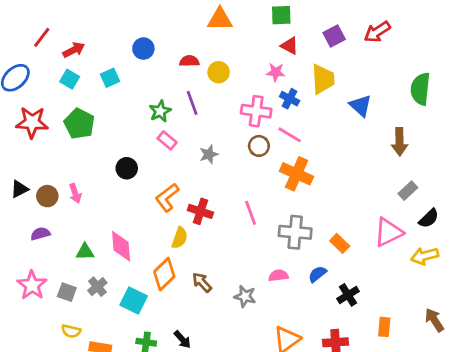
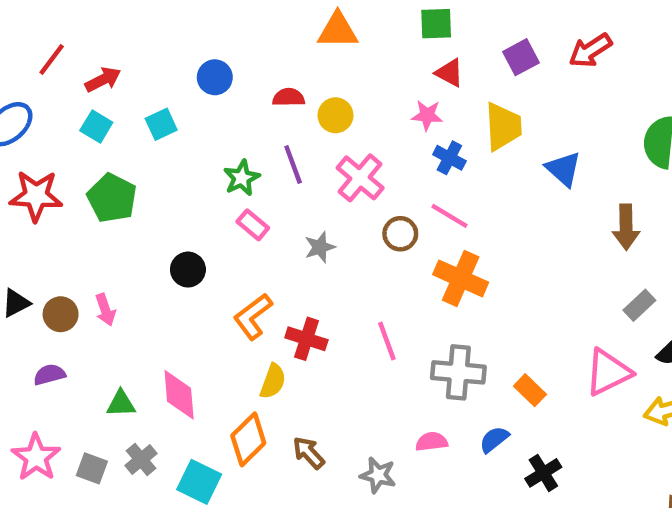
pink cross: (256, 111) -> (360, 178), moved, turned 32

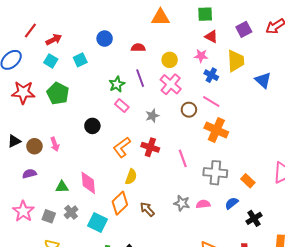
yellow circle: (335, 115) -> (170, 60), moved
red cross: (306, 339) -> (150, 147), moved
gray star: (378, 475) -> (182, 203), moved

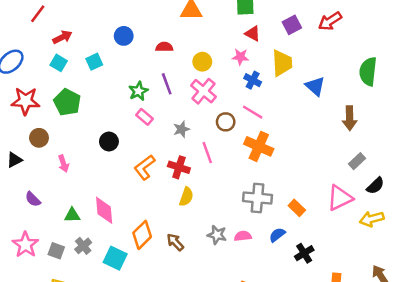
red line: (30, 30) -> (38, 14), moved
brown circle: (34, 146) -> (39, 138), moved
pink line: (183, 158) -> (207, 153), moved
purple semicircle: (29, 174) -> (33, 199), turned -120
yellow semicircle: (131, 177) -> (186, 197), moved

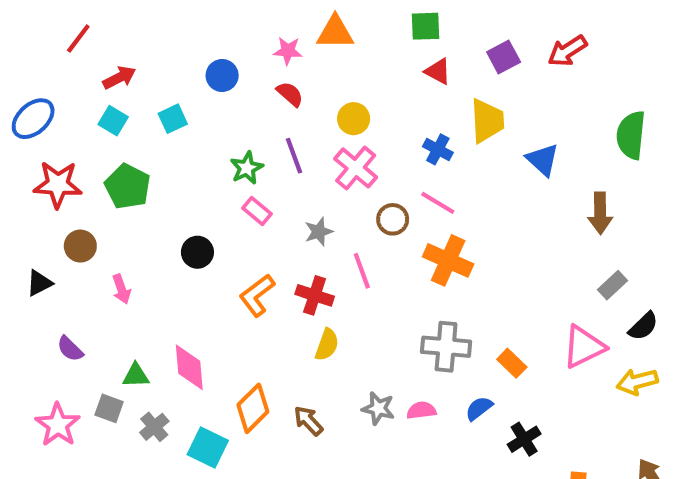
red semicircle: (164, 47) -> (290, 94), turned 42
pink star: (240, 57) -> (288, 51), moved
gray square: (56, 251) -> (109, 408), moved

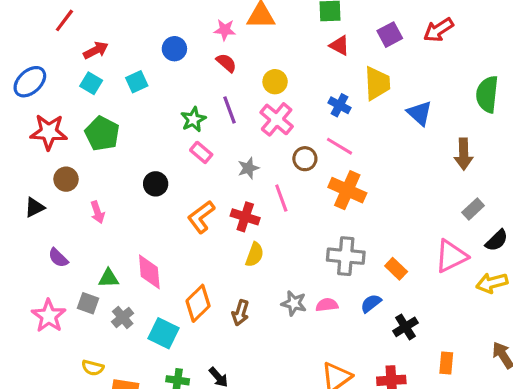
brown arrow: (308, 421) -> (240, 313), turned -120

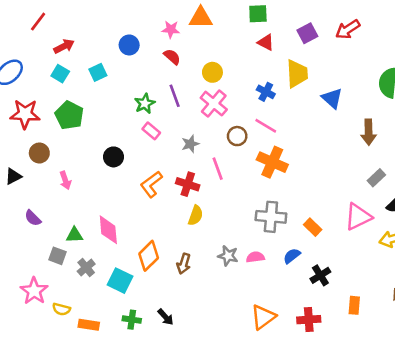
pink star: (49, 316) -> (34, 291), moved

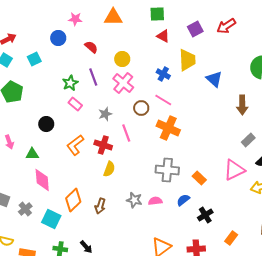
pink star: (171, 29) -> (75, 19), moved
green triangle: (74, 235) -> (32, 154), moved
orange rectangle: (354, 305) -> (231, 238), turned 32

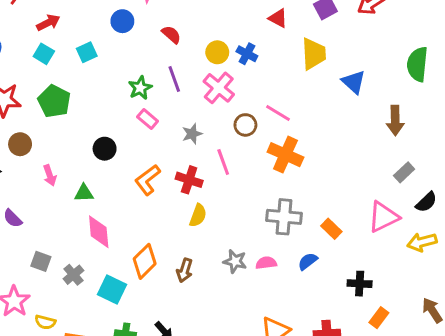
blue cross: (163, 74) -> (247, 54), moved
black cross: (205, 215) -> (360, 284), moved, turned 35

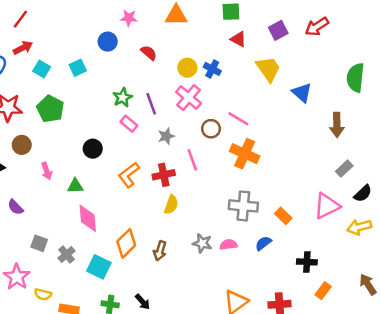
red arrow: (48, 23) -> (23, 48), moved
yellow trapezoid: (314, 54) -> (268, 69), turned -32
purple line: (174, 79) -> (151, 104), moved
red cross: (189, 180) -> (164, 175), turned -30

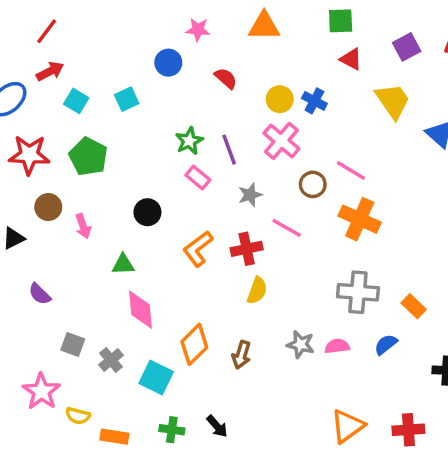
pink line: (192, 160) -> (287, 228), turned -40
pink arrow: (47, 171) -> (83, 226), moved

